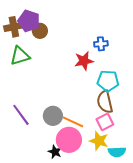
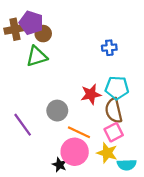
green triangle: (20, 56) -> (37, 56), moved
red star: (84, 61) -> (91, 94), moved
gray circle: (53, 116) -> (57, 111), moved

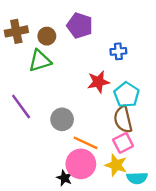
purple pentagon: (31, 23) -> (80, 26), moved
cyan pentagon: (117, 88) -> (127, 95), turned 30
red star: (91, 94) -> (98, 82), moved
purple line: (23, 125) -> (21, 106), moved

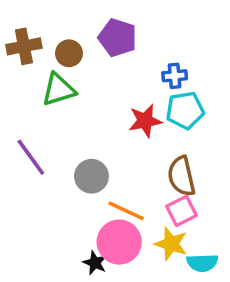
cyan pentagon: (127, 95) -> (185, 110), moved, turned 30

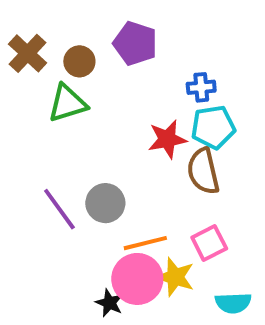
brown cross: (24, 46) -> (28, 53), turned -36
purple line: (31, 157) -> (59, 209), moved
brown semicircle: (182, 176) -> (203, 171), moved
orange line: (126, 211) -> (145, 243), turned -39
yellow star: (171, 244) -> (175, 277), moved

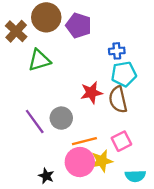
brown circle: (79, 61) -> (46, 17), moved, size x1.6
red star: (167, 139) -> (91, 93), moved
yellow star: (175, 277) -> (102, 161), turned -30
black star: (109, 303) -> (46, 176), moved

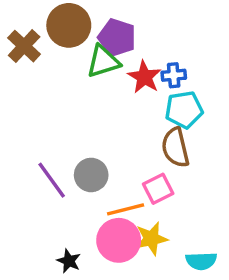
green triangle: (39, 60) -> (103, 61), moved
red star: (91, 93) -> (144, 77), moved, turned -30
pink square: (121, 141) -> (158, 189), moved

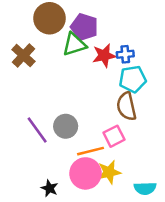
brown cross: (24, 46) -> (23, 55), moved
red star: (144, 77) -> (104, 55), turned 30

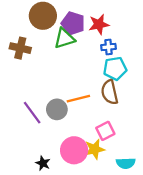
brown cross: (23, 55) -> (20, 48), turned -30
red star: (104, 55) -> (99, 24), moved
pink square: (114, 136) -> (105, 131), moved
orange line: (90, 151) -> (78, 99), moved

